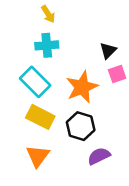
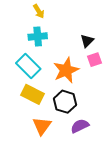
orange triangle: (38, 156) -> (42, 126), moved

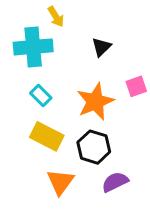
cyan cross: (38, 37) -> (33, 47), moved, size x1.4
black triangle: (87, 41) -> (101, 47), moved
cyan rectangle: (28, 66) -> (41, 95), size x0.6

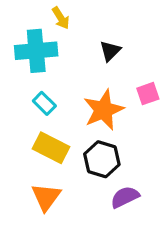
orange triangle: (60, 182) -> (46, 197), moved

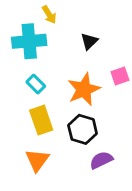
yellow rectangle: (51, 148) -> (41, 120), turned 44

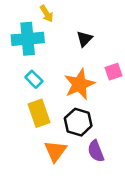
orange triangle: (37, 160) -> (55, 151), moved
purple semicircle: (101, 160) -> (96, 151), turned -85

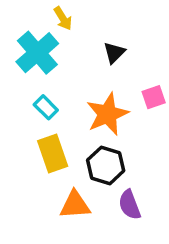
cyan cross: (28, 39) -> (37, 53), turned -36
orange triangle: (55, 151) -> (75, 205), turned 50

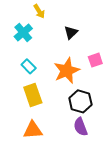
cyan cross: (37, 53) -> (23, 32), size x0.7
black hexagon: (106, 165) -> (80, 101), moved
orange triangle: (75, 205) -> (33, 130), moved

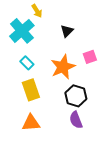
cyan cross: (23, 32) -> (22, 31), size x1.4

